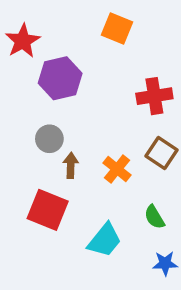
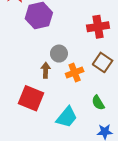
gray circle: (49, 139) -> (59, 54), moved
orange cross: (117, 169) -> (75, 72), turned 30

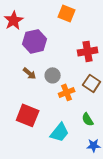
brown arrow: (46, 70) -> (30, 73), moved, turned 128

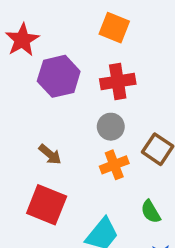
red cross: (88, 51) -> (118, 82), moved
brown arrow: (30, 73) -> (50, 154), moved
gray circle: (53, 75) -> (111, 127), moved

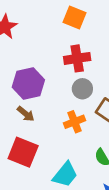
purple hexagon: (59, 76) -> (28, 83), moved
gray circle: (111, 127) -> (82, 89), moved

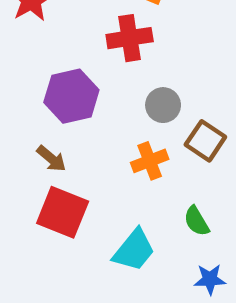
red cross: (77, 58) -> (130, 38), moved
brown arrow: (26, 114) -> (51, 159), moved

